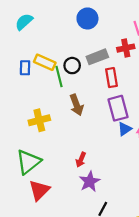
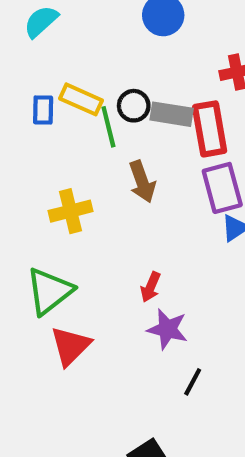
gray rectangle: (97, 57) -> (172, 114), moved, turned 30
red rectangle: (112, 78) -> (210, 129), size x1.4
purple star: (90, 182) -> (167, 329), turned -30

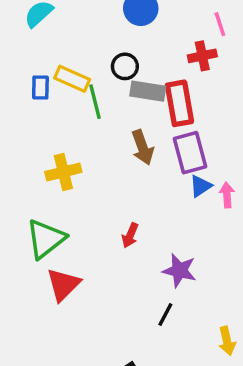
black circle: (134, 106) -> (125, 66), moved
brown arrow: (142, 182) -> (143, 147), moved
purple star: (167, 329) -> (179, 271), moved

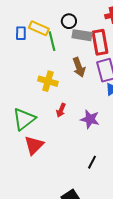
yellow cross: (63, 172) -> (48, 81), moved, turned 30
red arrow: (130, 235) -> (61, 110), moved
purple star: (179, 271) -> (90, 119), moved

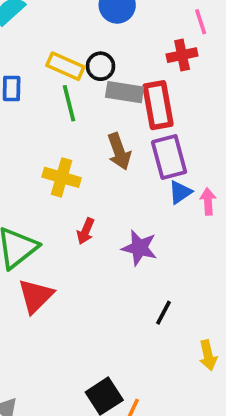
yellow rectangle: (39, 28) -> (65, 66), moved
black line: (92, 162) -> (164, 313), moved

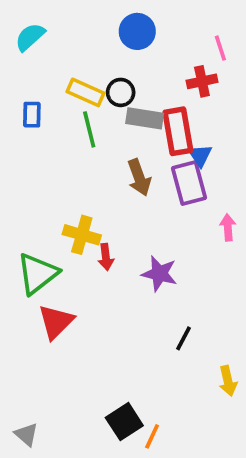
yellow cross: (62, 177) -> (82, 235), moved
blue triangle: (180, 192) -> (200, 155), moved, turned -30
red arrow: (86, 231) -> (106, 257), turned -30

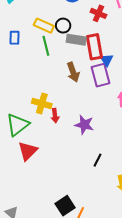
red cross: (202, 81) -> (98, 13), moved, turned 35

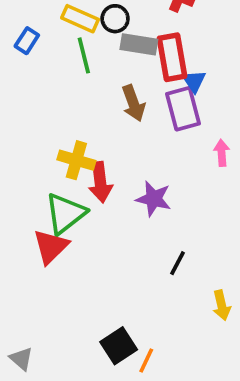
blue rectangle: (15, 38) -> (27, 41), turned 32
red arrow: (55, 116) -> (100, 182), size x1.5
green triangle: (18, 125) -> (65, 213), moved

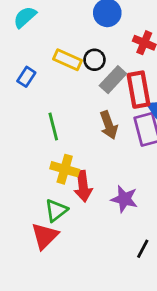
gray rectangle: (139, 44) -> (113, 80), turned -56
green line: (84, 55) -> (53, 127), moved
green triangle: (65, 213) -> (56, 210), size x0.7

